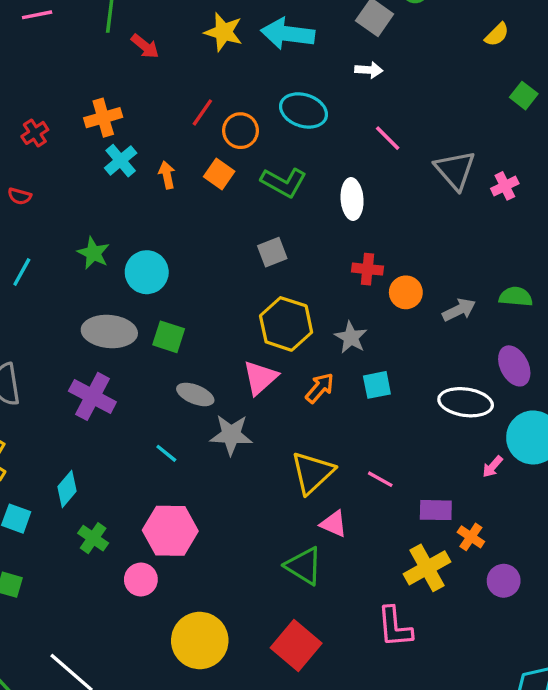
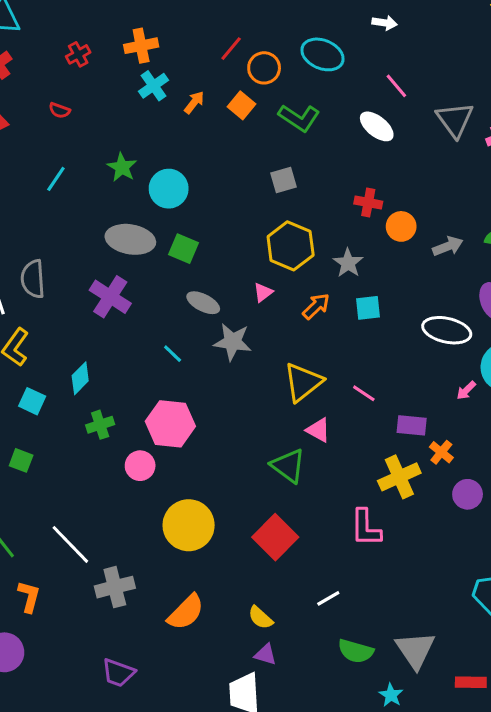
orange arrow: (167, 175) -> (194, 102), turned 45
white ellipse: (352, 199) -> (377, 126), moved, turned -52
pink triangle: (260, 378) -> (263, 292), size x0.6
green cross: (93, 538) -> (100, 425), turned 32

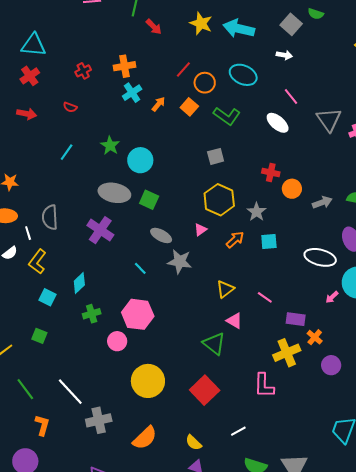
yellow triangle: (303, 382) -> (225, 289), size x0.7

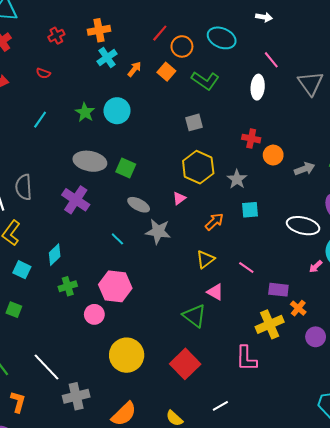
white ellipse: (278, 123) -> (258, 87), turned 55
cyan circle: (140, 160) -> (117, 111), moved
orange arrow: (235, 240) -> (214, 222), moved

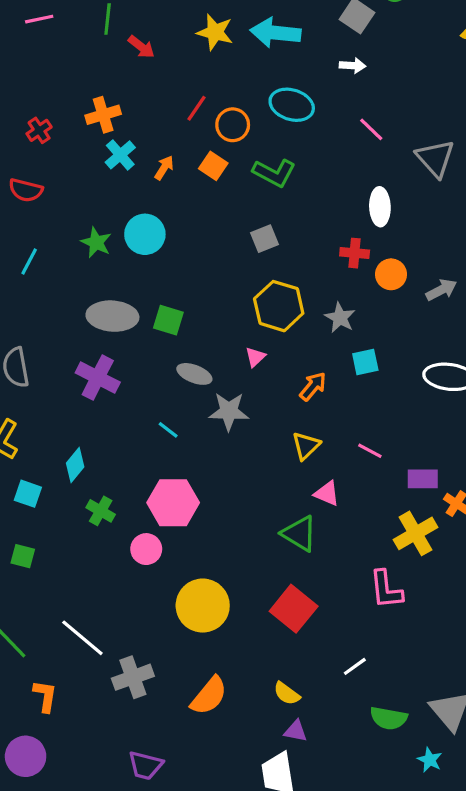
red semicircle: (43, 73) -> (26, 190), size x1.5
white ellipse: (258, 87) -> (380, 207), moved
green cross: (68, 286) -> (101, 511), turned -36

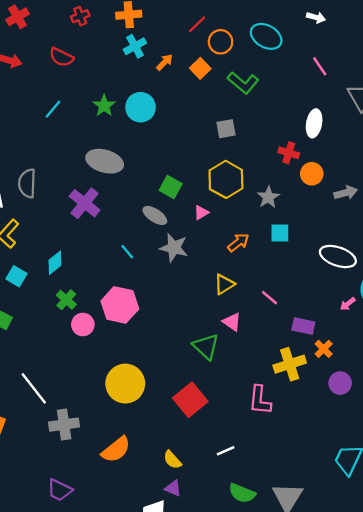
green square: (168, 320) -> (171, 187), moved
pink circle: (146, 549) -> (83, 324), moved

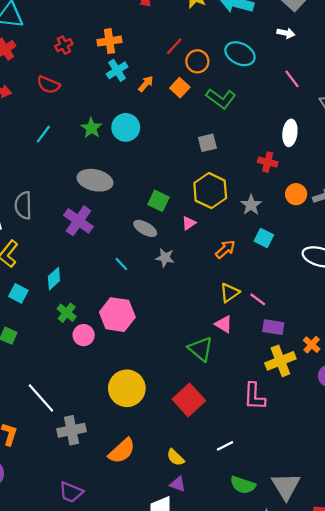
orange circle: (312, 174) -> (296, 194), moved
cyan square: (280, 233) -> (264, 238), turned 30
gray star: (174, 248) -> (165, 258), size x0.7
yellow triangle: (224, 284) -> (230, 293), moved
purple rectangle: (303, 326) -> (273, 327), moved

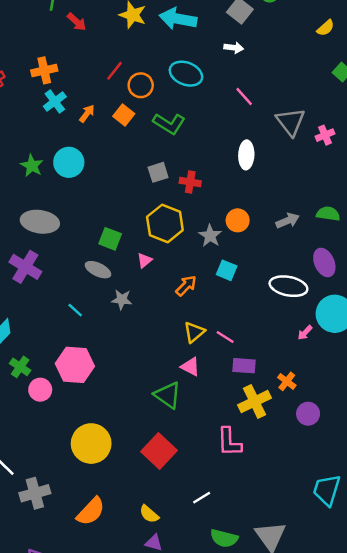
red cross: (268, 162) -> (190, 182), moved
orange circle: (296, 194) -> (238, 220), moved

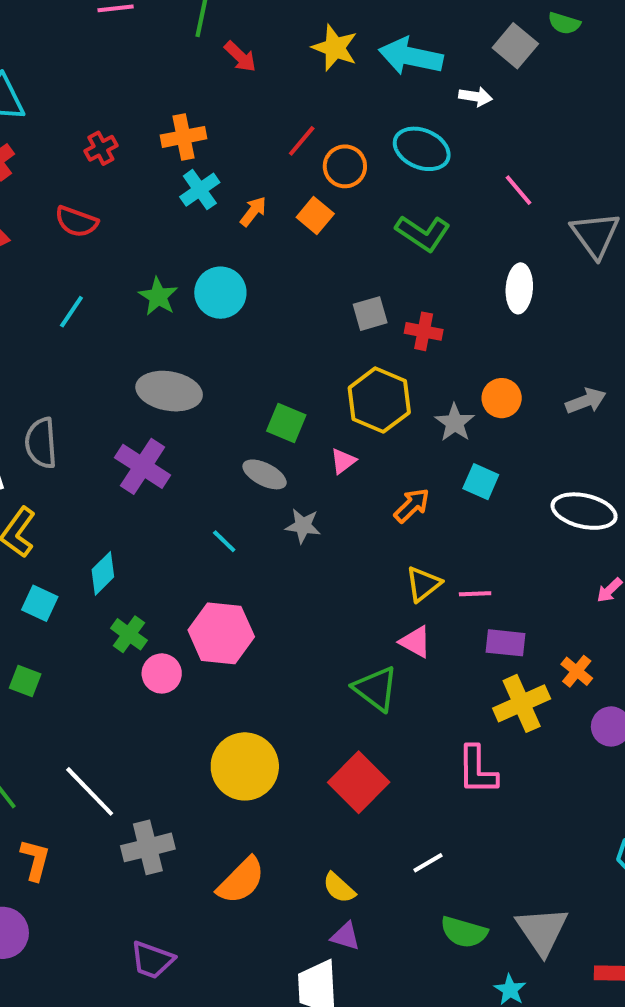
white arrow: (234, 48) -> (476, 97), moved
green L-shape: (169, 124) -> (423, 233), moved
pink line: (225, 337) -> (475, 594), turned -36

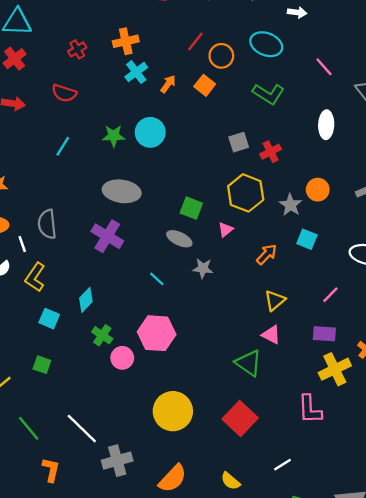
green star: (158, 296) -> (114, 136), turned -30
red cross: (424, 331) -> (271, 152), turned -36
pink line: (475, 594) -> (330, 295), moved, turned -42

